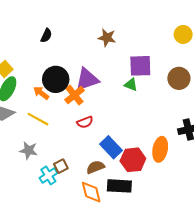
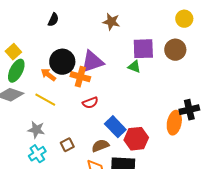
brown circle: (179, 78) -> (175, 50), moved
orange cross: (75, 95) -> (80, 77), turned -36
orange ellipse: (160, 149) -> (174, 123), moved
cyan cross: (48, 175) -> (37, 154), moved

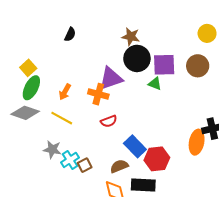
black circle: (62, 62) -> (137, 58), moved
orange arrow: (48, 75) -> (65, 92), turned -98
cyan cross: (37, 154) -> (70, 160), moved

